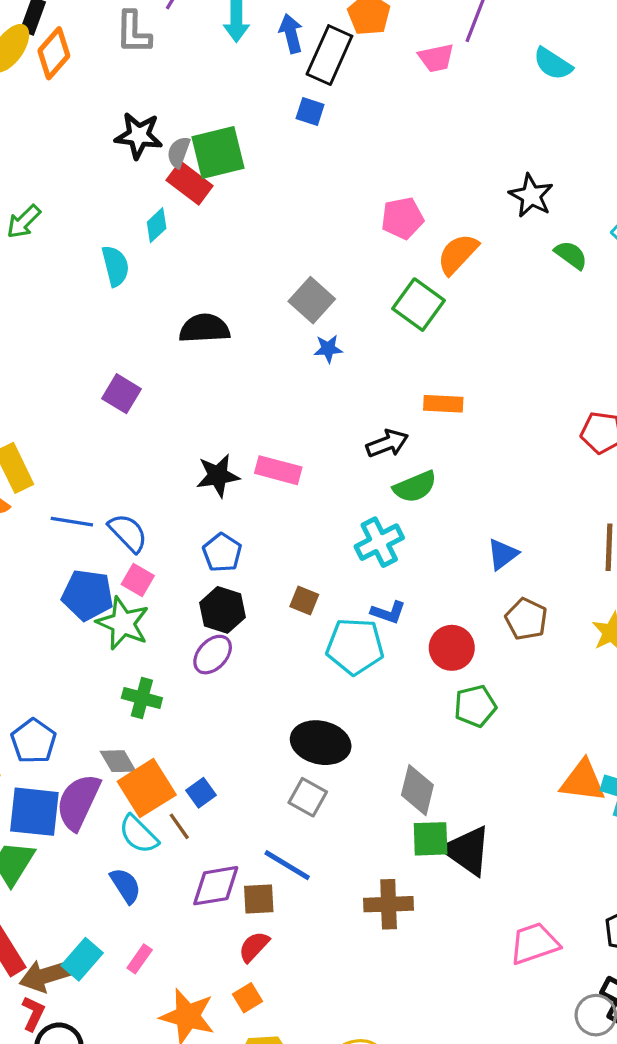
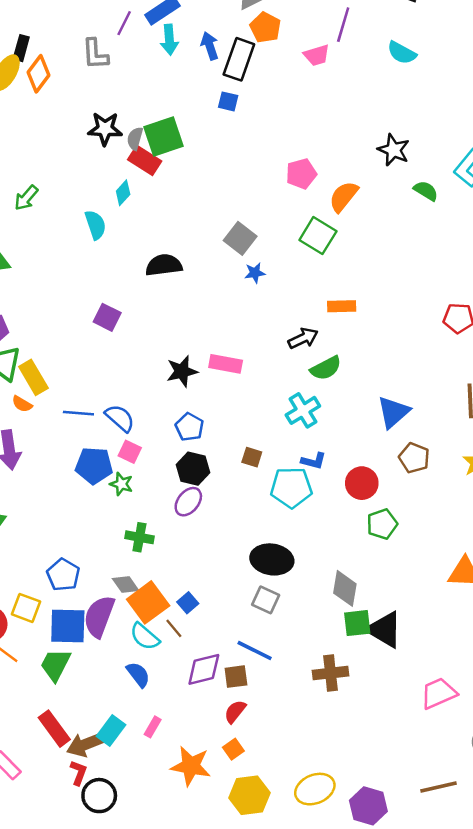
blue triangle: (503, 554) -> (393, 412), size x1.4
green star: (123, 623) -> (121, 484), size x0.6

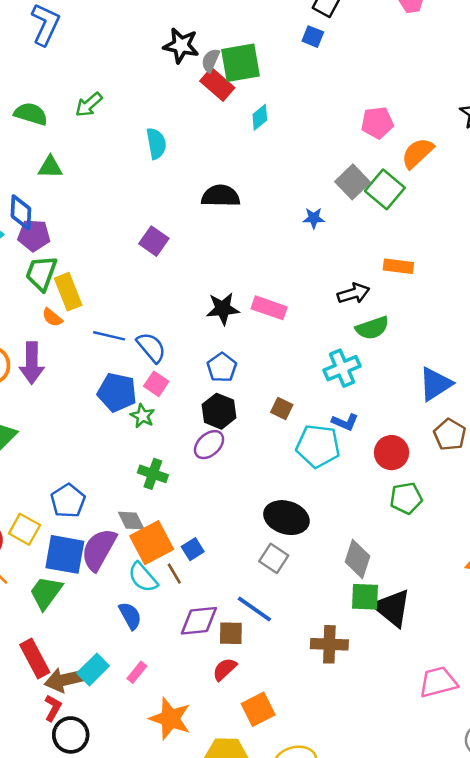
cyan diamond: (123, 193) -> (260, 117), moved
gray square: (240, 238) -> (353, 182), moved
orange square: (233, 749) -> (258, 709), moved, size x1.5

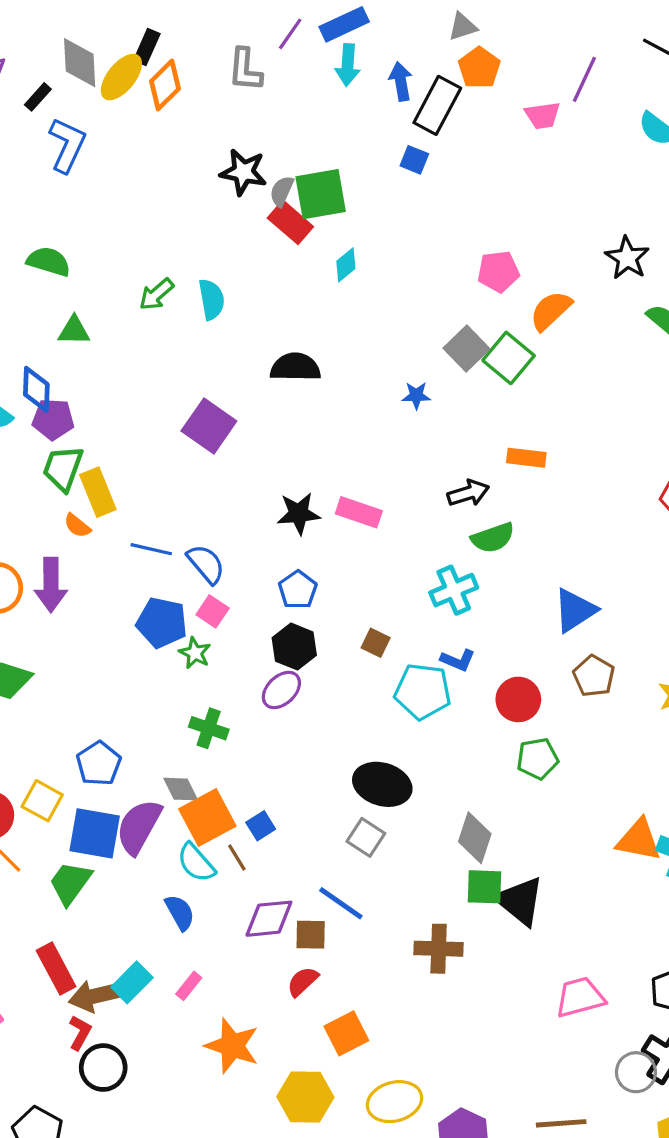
green arrow: (89, 105) -> (156, 294), moved
purple square: (154, 241) -> (209, 426), size x1.4

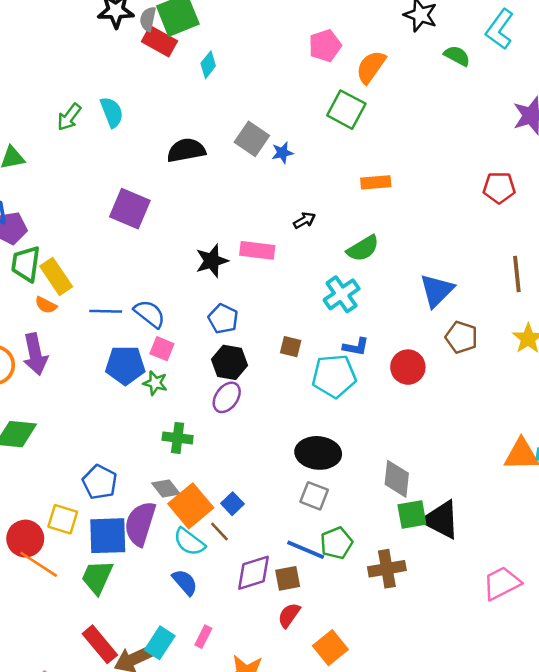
gray square: (467, 348) -> (252, 139), moved
black arrow: (468, 493) -> (304, 220), moved, size x0.7
green pentagon: (537, 759) -> (336, 543), moved

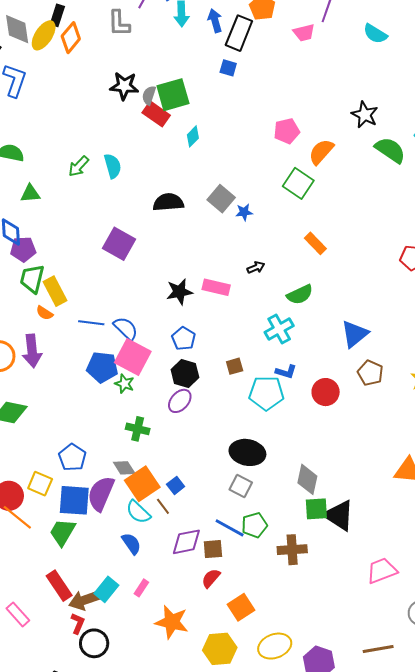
green semicircle: (457, 56) -> (390, 150), size x1.5
orange rectangle: (376, 182) -> (315, 243), turned 45
brown square: (291, 347) -> (235, 366), turned -36
pink square: (162, 349) -> (133, 357), size x1.8

